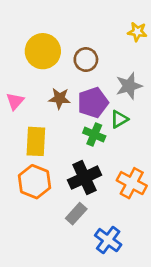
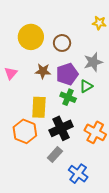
yellow rectangle: (36, 141) -> (39, 107), moved

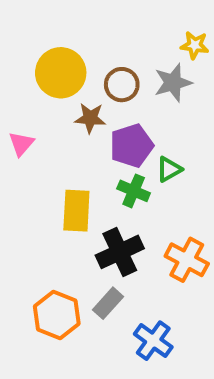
gray star: (93, 62) -> (173, 83), moved
brown star: (43, 71) -> (90, 118), moved
orange hexagon: (25, 131) -> (57, 315), moved

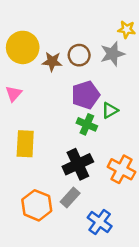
yellow circle: (61, 73) -> (23, 47), moved
brown star: (90, 118) -> (52, 62), moved
yellow rectangle: (76, 211) -> (25, 144), moved

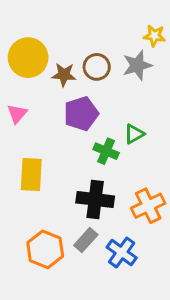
purple pentagon: (86, 95) -> (81, 114), moved
black cross: (78, 164) -> (95, 199), turned 32
orange cross: (121, 169) -> (148, 206), turned 36
blue cross: (100, 222) -> (122, 252), moved

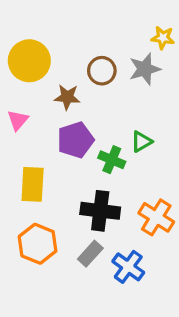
brown star: (64, 75) -> (67, 97), moved
purple pentagon: (81, 114) -> (75, 140), moved
orange cross: (148, 206) -> (156, 217), turned -32
orange hexagon: (45, 249) -> (38, 244), moved

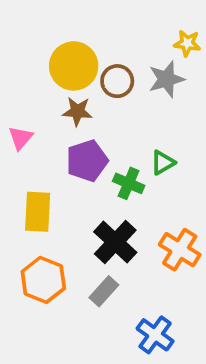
yellow circle: (29, 61) -> (74, 66), moved
black cross: (100, 211) -> (115, 242), turned 36
blue cross: (128, 267) -> (155, 335), moved

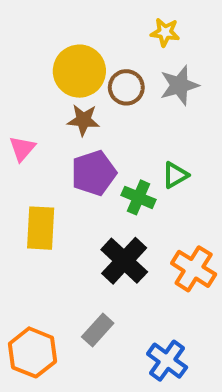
yellow star: (187, 43) -> (165, 32), moved
orange hexagon: (43, 280) -> (32, 352), moved
gray rectangle: (104, 291) -> (98, 330), moved

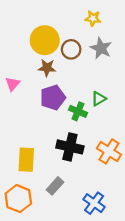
gray star: (179, 85) -> (101, 48), turned -30
yellow rectangle: (41, 228) -> (26, 160), moved
black cross: (124, 261) -> (70, 147), turned -30

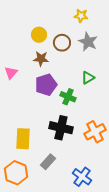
yellow circle: (45, 40) -> (39, 35), size x0.6
green triangle: (99, 99) -> (88, 78), moved
orange cross: (109, 151) -> (95, 132), turned 30

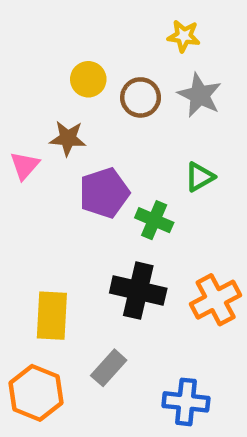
brown star: (41, 59) -> (68, 138), moved
blue cross: (82, 177) -> (186, 402), turned -30

